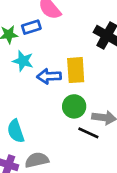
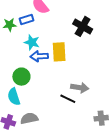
cyan star: (23, 61) -> (32, 42), moved
green circle: (74, 106) -> (21, 77), moved

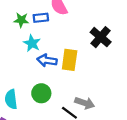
cyan star: (32, 42) -> (32, 43), moved
green circle: (21, 77) -> (41, 93), moved

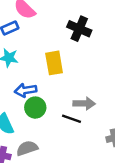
blue arrow: (47, 60) -> (26, 90), moved

